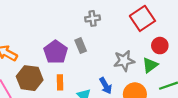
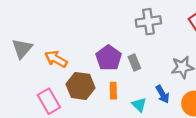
gray cross: (93, 18) -> (148, 22), size x1.5
gray rectangle: (81, 46) -> (134, 63), moved

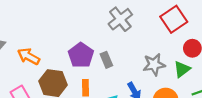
gray cross: (148, 22) -> (120, 19), turned -30

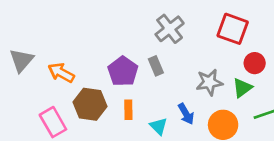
red square: (174, 19) -> (233, 29), turned -36
gray rectangle: (106, 60) -> (156, 66), moved

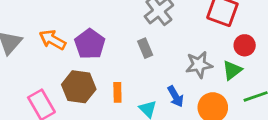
purple pentagon: (123, 71) -> (90, 44), moved
orange arrow: (61, 73) -> (52, 40), moved

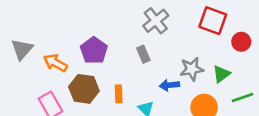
orange arrow: (52, 40) -> (55, 63), moved
red circle: (245, 45) -> (241, 42), moved
blue arrow: (175, 96) -> (169, 85), moved, turned 114

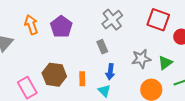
purple pentagon: (94, 50) -> (61, 27), moved
orange arrow: (55, 63) -> (31, 25), moved, turned 42
blue arrow: (169, 85) -> (110, 72), moved, turned -77

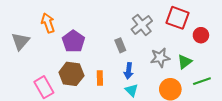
gray cross: (112, 20) -> (142, 25), moved
purple pentagon: (61, 27) -> (73, 41), moved
cyan triangle: (104, 91) -> (132, 90), moved

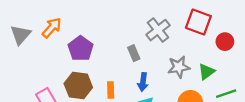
orange arrow: (48, 23) -> (52, 28), turned 60
gray triangle: (20, 41) -> (21, 35), moved

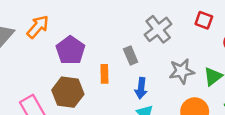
red square: (198, 22) -> (204, 20), size x0.6
orange rectangle: (111, 90) -> (104, 74), moved

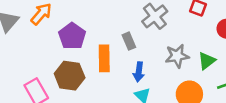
orange rectangle: (104, 74) -> (104, 58), size x1.5

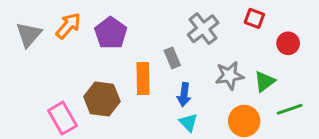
purple pentagon: (72, 36) -> (111, 33), moved

